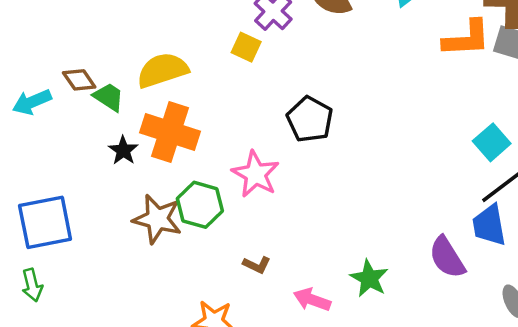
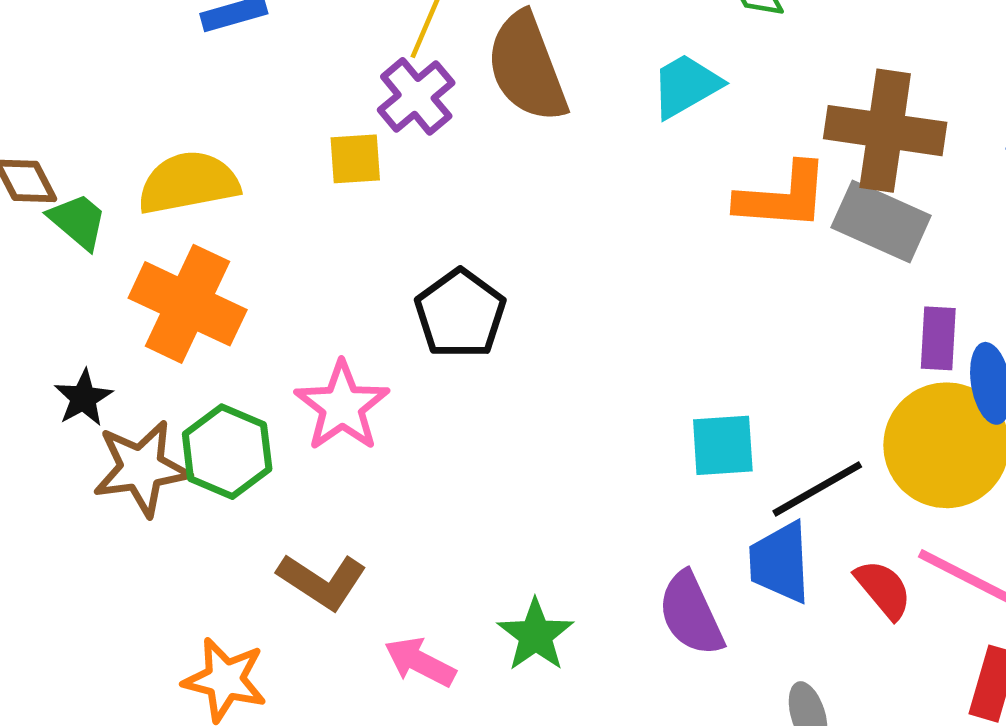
yellow square: (246, 47) -> (355, 159), turned -36
cyan square: (492, 142) -> (723, 445), moved, turned 30
black star: (123, 150) -> (83, 398), moved
brown star: (157, 219) -> (141, 468), turned -30
brown L-shape: (257, 265) -> (322, 581), size x1.6

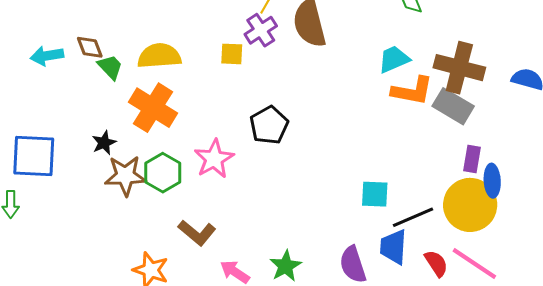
cyan trapezoid: (686, 86) -> (394, 59), moved

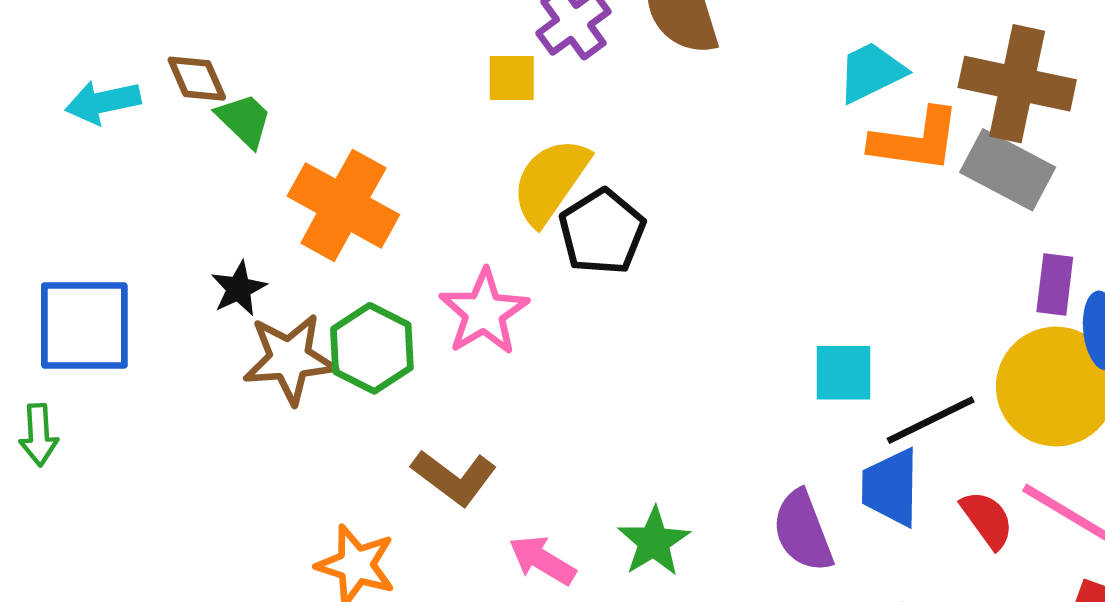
yellow semicircle: (159, 56) -> (550, 181), moved, turned -48

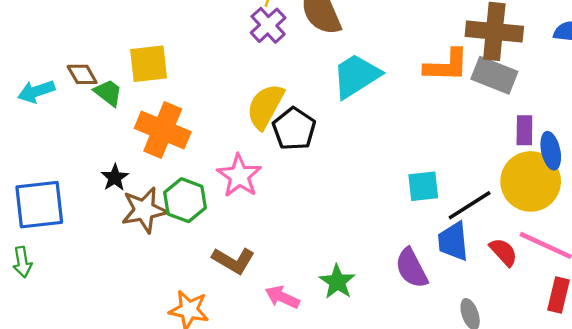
cyan trapezoid: (871, 72) -> (356, 76), moved, size x1.4
yellow square: (512, 78) -> (149, 64), moved, size x1.5

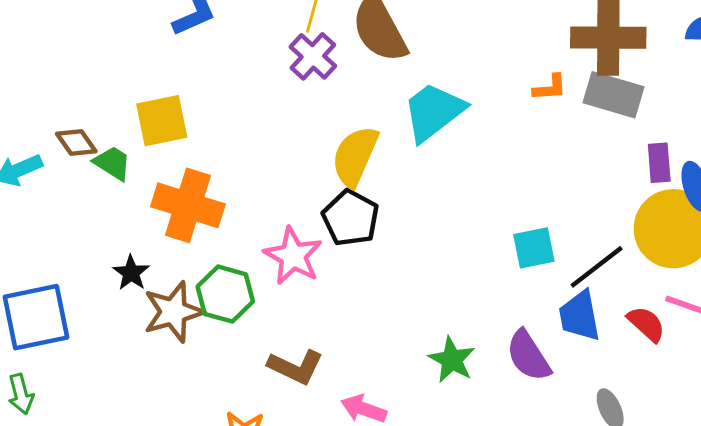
orange L-shape: (446, 65) -> (550, 88), size x0.6
yellow semicircle: (265, 106) -> (355, 156), moved
black pentagon: (294, 129) -> (351, 218), moved
green star: (337, 282) -> (452, 360), moved

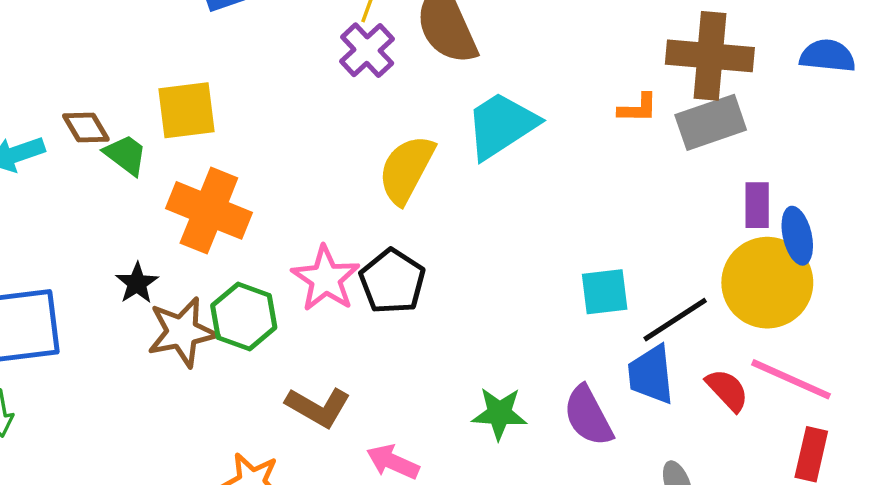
gray rectangle: (613, 95) -> (711, 122), turned -40
black pentagon: (351, 218) -> (392, 281), moved
green star: (452, 360) -> (499, 413), turned -30

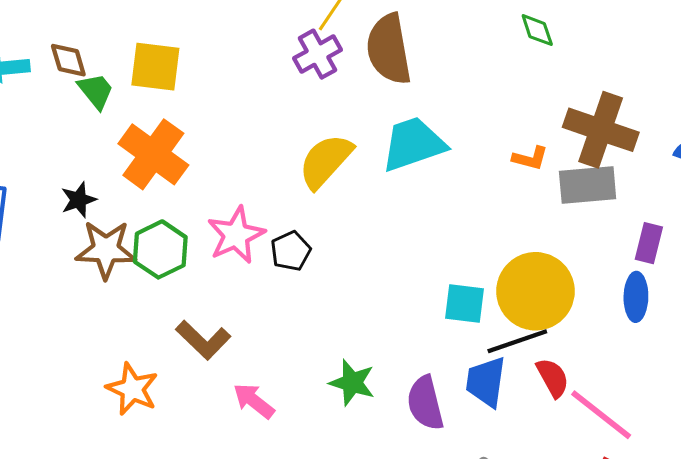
purple rectangle: (757, 205) -> (649, 243), moved
black pentagon: (392, 281) -> (291, 251), size x0.7
yellow circle: (767, 283) -> (535, 291), moved
red semicircle: (727, 390) -> (553, 378), moved

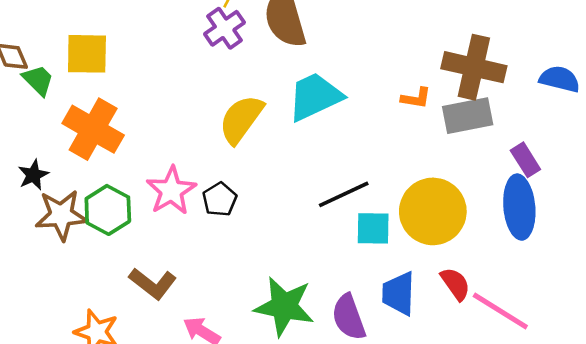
purple rectangle: (649, 243) -> (525, 160), turned -40
blue ellipse: (636, 297) -> (519, 207), size x1.5
black line: (517, 341) -> (344, 194), moved
green star: (352, 383) -> (284, 306), size x1.5

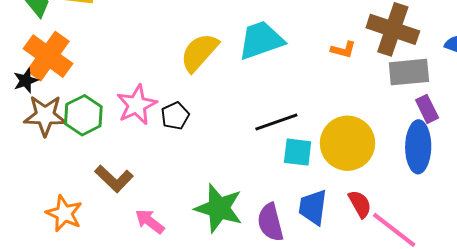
gray rectangle: (468, 116) -> (409, 72), moved
orange cross: (93, 129) -> (48, 56), moved

